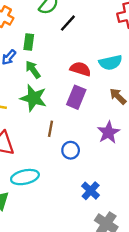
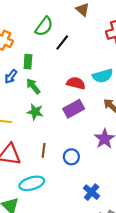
purple rectangle: (76, 97) -> (74, 109), turned 42
green star: (33, 98) -> (35, 112), size x0.7
brown line: (51, 129) -> (44, 150), moved

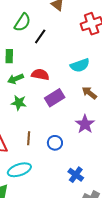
red semicircle: (76, 83) -> (40, 74), moved
green arrow: (33, 86) -> (15, 79), turned -70

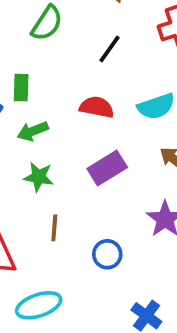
black line: (40, 36) -> (109, 49), moved
red semicircle: (40, 74) -> (97, 107), moved
brown line: (29, 138) -> (54, 228), moved

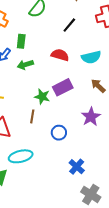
green star: (39, 177) -> (42, 97), moved

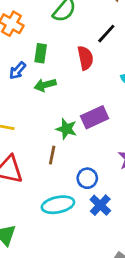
red semicircle: (60, 55) -> (85, 58), moved, turned 60
cyan ellipse: (21, 156) -> (58, 205), moved
blue cross: (77, 167) -> (100, 205), moved

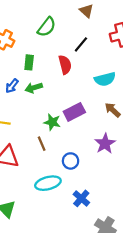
blue arrow: (18, 71) -> (12, 86), moved
brown line: (52, 155) -> (42, 144), turned -32
blue cross: (100, 205) -> (81, 198), moved

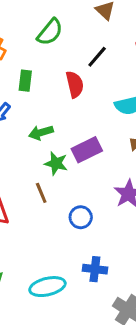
green arrow: (34, 88) -> (41, 133), moved
cyan ellipse: (48, 183) -> (47, 287), moved
blue cross: (81, 198) -> (95, 269), turned -35

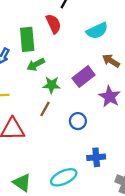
green rectangle: (25, 81) -> (27, 39), moved, size x1.5
purple rectangle: (87, 150) -> (84, 77), moved
brown line: (41, 193) -> (45, 109), turned 63

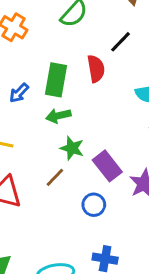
purple rectangle: (84, 77) -> (107, 166), moved, turned 75

